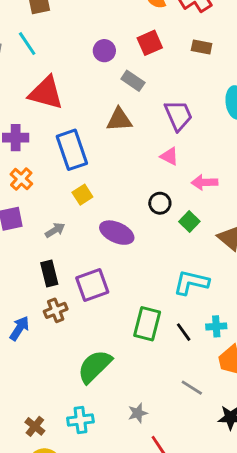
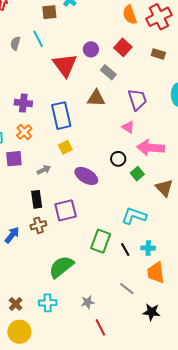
red square: (150, 43) -> (123, 47), turned -30
red triangle: (46, 93) -> (65, 65), moved, turned 32
pink arrow: (205, 182) -> (151, 148), size x1.5

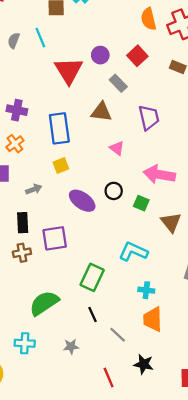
pink triangle: (128, 127) -> (117, 148), moved
black circle: (118, 159) -> (114, 191), moved
green square: (137, 174) -> (141, 203), turned -32
black line: (125, 250) -> (93, 315), moved
red line: (100, 327) -> (109, 377), moved

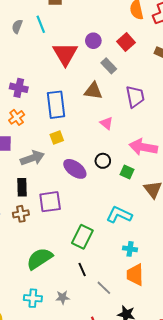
gray arrow: (34, 189) -> (32, 158), size x1.6
cyan cross: (25, 343) -> (33, 298), moved

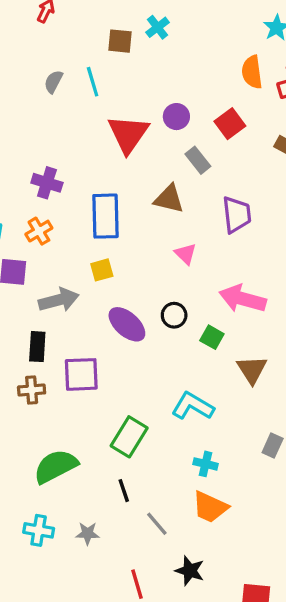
orange trapezoid: (135, 275) -> (210, 507), turned -70

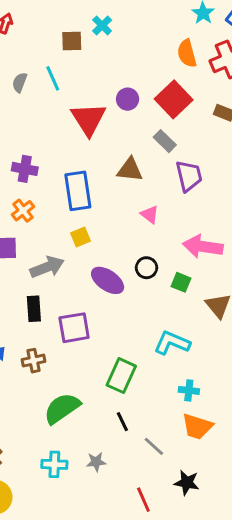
red square: (230, 124) -> (174, 99), size x1.4
gray rectangle: (198, 160) -> (165, 141), moved
brown cross: (32, 390) -> (34, 361), moved

